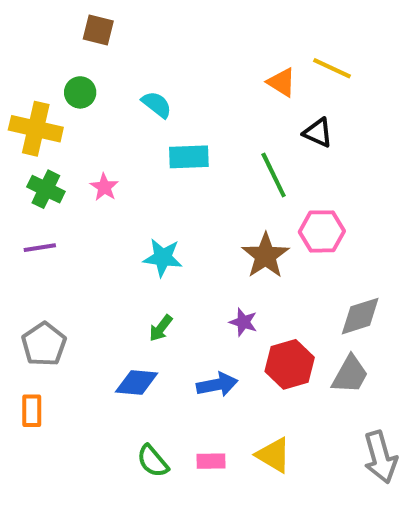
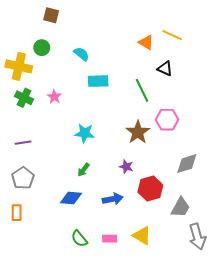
purple line: (40, 248) -> (23, 143), moved
gray trapezoid: (350, 374) -> (181, 207), moved

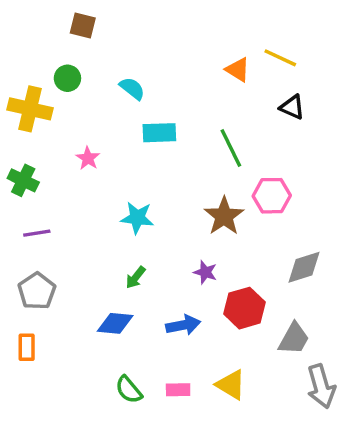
black triangle: (165, 69) -> (292, 107), moved
green cross: (24, 98) -> (23, 180), moved

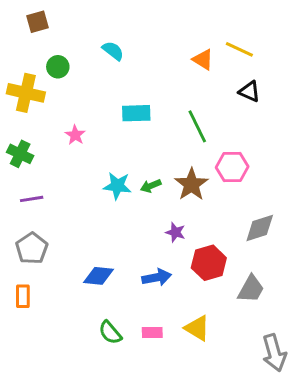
brown square: (83, 25) -> (38, 22), moved, turned -30
cyan semicircle: (132, 88) -> (113, 51), moved
green arrow: (136, 277) -> (151, 186), moved, turned 30
gray arrow: (321, 386) -> (274, 353), moved

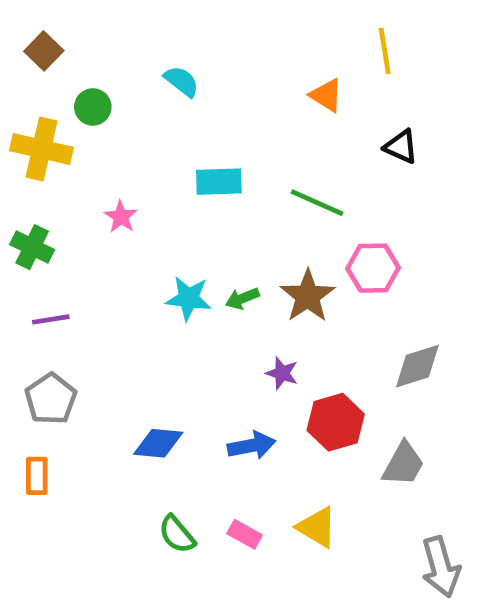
brown square: (38, 22) -> (44, 51), moved, turned -30
yellow line: (239, 49) -> (385, 51), moved, turned 56
green line: (197, 126) -> (317, 203), turned -40
pink rectangle: (152, 333) -> (245, 534), turned 30

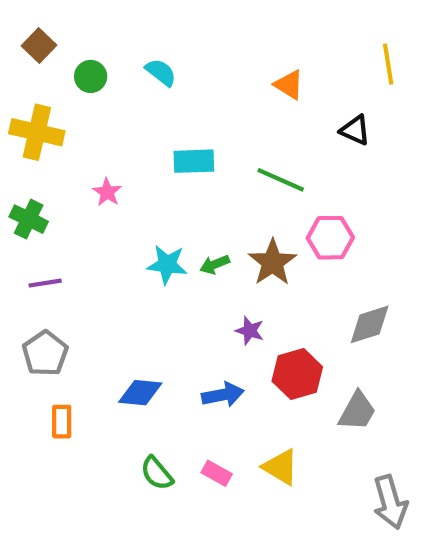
yellow line: (385, 51) -> (388, 64), moved
green circle: (93, 107) -> (91, 76), moved
orange rectangle: (37, 476) -> (62, 422), moved

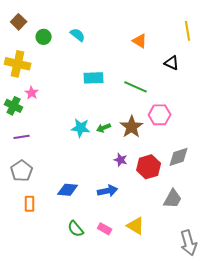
pink star: (107, 192) -> (32, 93), moved
red hexagon: (297, 374) -> (149, 167), moved

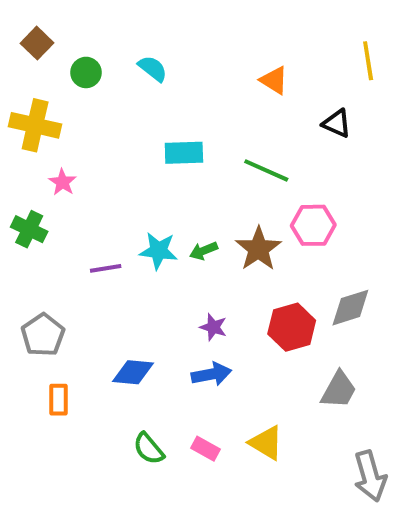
green cross: (14, 106) -> (29, 229), moved
purple line: (22, 137) -> (106, 268), moved
purple star: (121, 160) -> (213, 327), moved

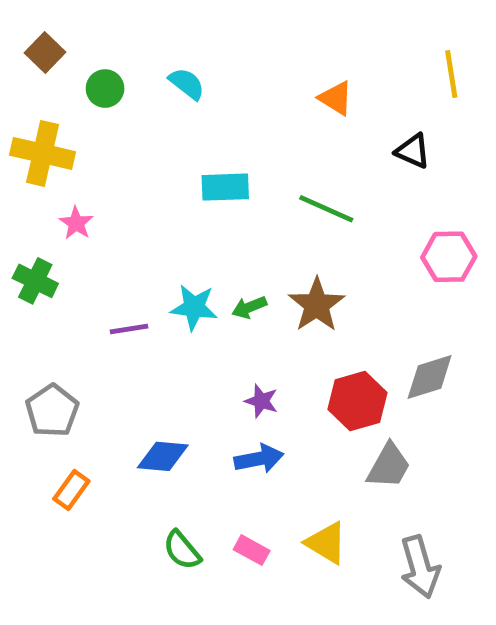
pink hexagon: (313, 225) -> (449, 257), moved
gray trapezoid: (339, 390) -> (389, 466), moved
orange rectangle: (59, 400) -> (71, 490), turned 36
gray arrow: (370, 476) -> (420, 567), moved

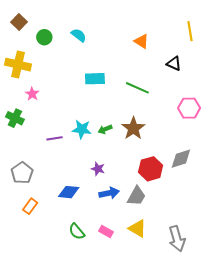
purple star: (261, 401) -> (98, 169), moved
gray trapezoid: (389, 466) -> (136, 196), moved

